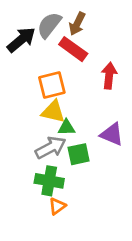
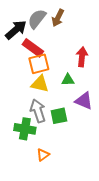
red rectangle: (73, 49) -> (33, 48), moved
green triangle: (67, 128) -> (68, 80), moved
gray arrow: (51, 148) -> (38, 111), turned -80
green cross: (49, 181) -> (25, 129), moved

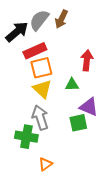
red rectangle: (33, 48) -> (35, 51), turned -60
yellow triangle: (40, 84) -> (42, 89), turned 30
green square: (59, 116) -> (78, 123), moved

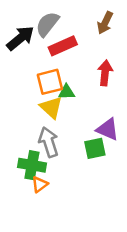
brown arrow: (61, 19) -> (105, 23), moved
red rectangle: (35, 51) -> (63, 46), moved
green triangle: (72, 85) -> (67, 92), moved
orange triangle: (46, 164) -> (40, 184), moved

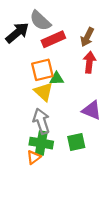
brown arrow: (105, 23) -> (87, 37), moved
gray semicircle: (47, 24) -> (40, 21), turned -85
green square: (95, 148) -> (76, 142), moved
green cross: (32, 165) -> (41, 143), moved

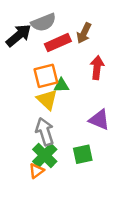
gray semicircle: (40, 21) -> (44, 22), turned -65
brown arrow: (87, 37) -> (84, 33), moved
green cross: (41, 143) -> (45, 155), turned 35

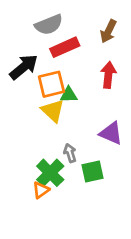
brown arrow: (84, 33) -> (108, 31), moved
black arrow: (19, 35) -> (24, 67), moved
gray arrow: (45, 132) -> (70, 153), moved, size x0.6

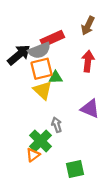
gray semicircle: (49, 25) -> (39, 50), moved
green square: (92, 172) -> (75, 169), moved

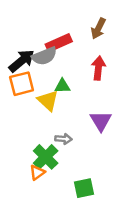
orange square: (42, 69) -> (22, 84), moved
purple triangle: (90, 109) -> (101, 121), turned 36
gray arrow: (57, 125) -> (64, 139), turned 112

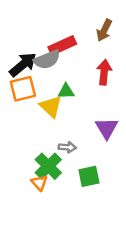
orange triangle: (37, 173) -> (39, 183), turned -35
green square: (84, 188) -> (89, 176), moved

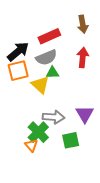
brown arrow: (104, 30) -> (83, 24), turned -36
gray semicircle: (47, 60) -> (46, 58), moved
purple triangle: (107, 128) -> (85, 114), moved
gray arrow: (67, 147) -> (53, 117), size x1.5

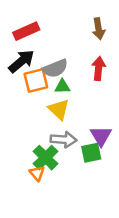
red rectangle: (49, 36) -> (26, 31), moved
orange square: (18, 71) -> (36, 80), moved
yellow triangle: (40, 85) -> (59, 109), moved
green square: (71, 140) -> (91, 153), moved

